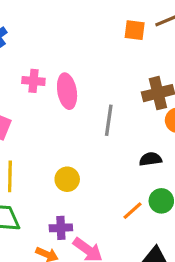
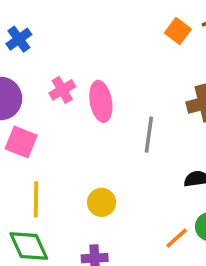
orange square: (135, 30) -> (178, 31), turned 30
pink cross: (33, 81) -> (62, 90), turned -35

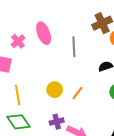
pink cross: (62, 90) -> (18, 41), moved
orange line: (177, 238) -> (77, 93), moved

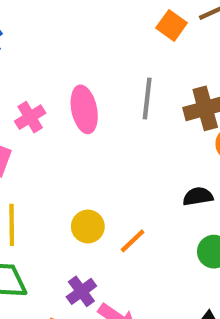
gray line: (74, 47) -> (147, 99), moved
purple cross: (57, 122) -> (81, 291), turned -32

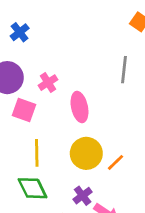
pink ellipse: (84, 109) -> (79, 107), moved
yellow circle: (88, 227) -> (86, 153), size x1.5

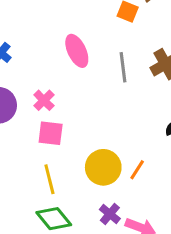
pink ellipse: (79, 107) -> (77, 51), moved
pink square: (24, 110) -> (51, 133), moved

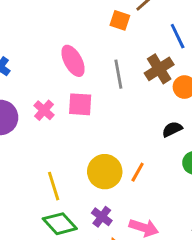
pink square: (51, 133) -> (80, 104), moved
purple cross: (110, 214) -> (102, 217), moved

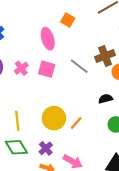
orange square: (120, 20) -> (68, 20), moved
gray line: (118, 74) -> (79, 66), moved, turned -54

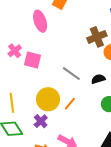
gray line: (79, 66) -> (71, 74), moved
pink square: (47, 69) -> (33, 60), moved
purple cross: (46, 148) -> (41, 121), moved

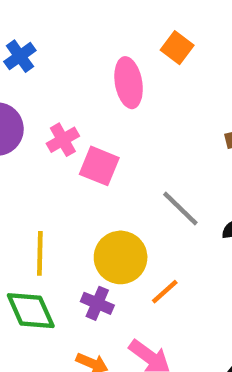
orange line: (70, 104) -> (165, 292), moved
purple cross: (41, 121) -> (97, 303), turned -32

